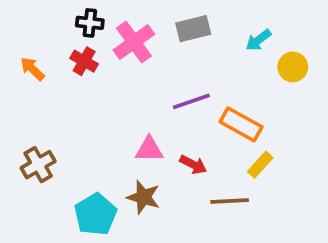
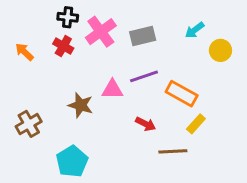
gray rectangle: (193, 29) -> (143, 36), moved
pink triangle: (149, 149) -> (112, 89), moved
brown star: (143, 197) -> (81, 105), moved

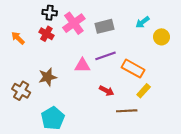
brown star: (81, 105) -> (47, 77), moved, turned -30
brown cross: (29, 124) -> (21, 91), turned -30

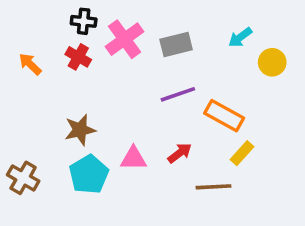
pink triangle: (82, 65) -> (133, 158), moved
brown cross: (21, 91) -> (23, 178), moved
red arrow: (107, 91) -> (180, 153), turned -64
cyan pentagon: (53, 118) -> (89, 174), moved

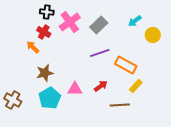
gray rectangle: (176, 44) -> (99, 25), turned -30
orange arrow: (30, 64) -> (33, 47), moved

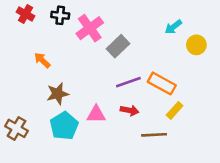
gray rectangle: (99, 25) -> (118, 46), moved
red cross: (44, 32) -> (25, 14), moved
purple line: (100, 53) -> (128, 82), moved
red arrow: (101, 86) -> (130, 110), turned 48

